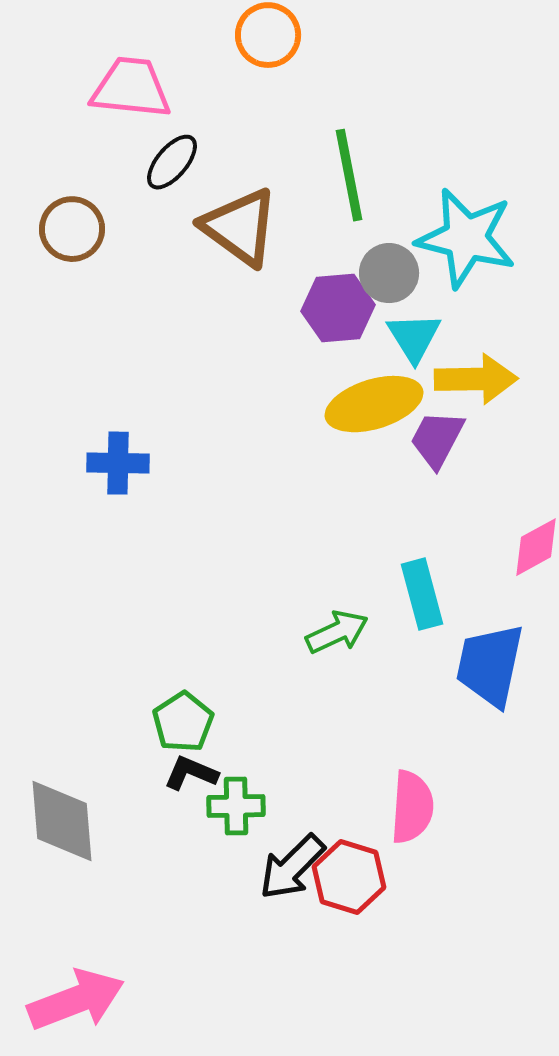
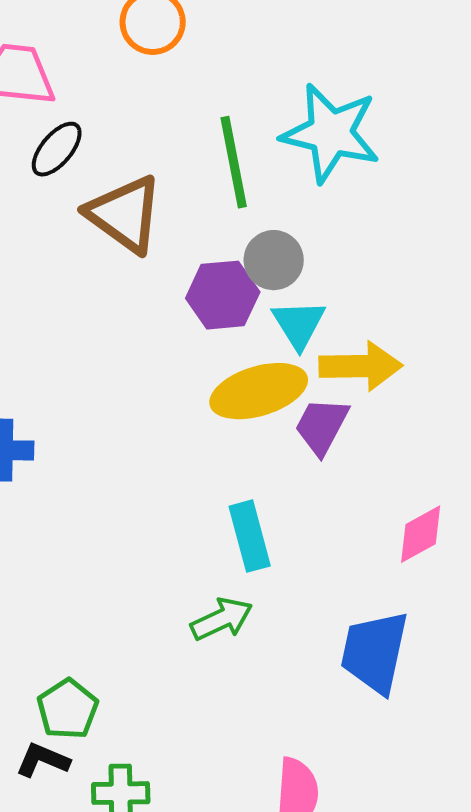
cyan star: (466, 238) -> (331, 133), moved
cyan rectangle: (422, 594) -> (250, 536), moved
black L-shape: (191, 773) -> (43, 760), moved

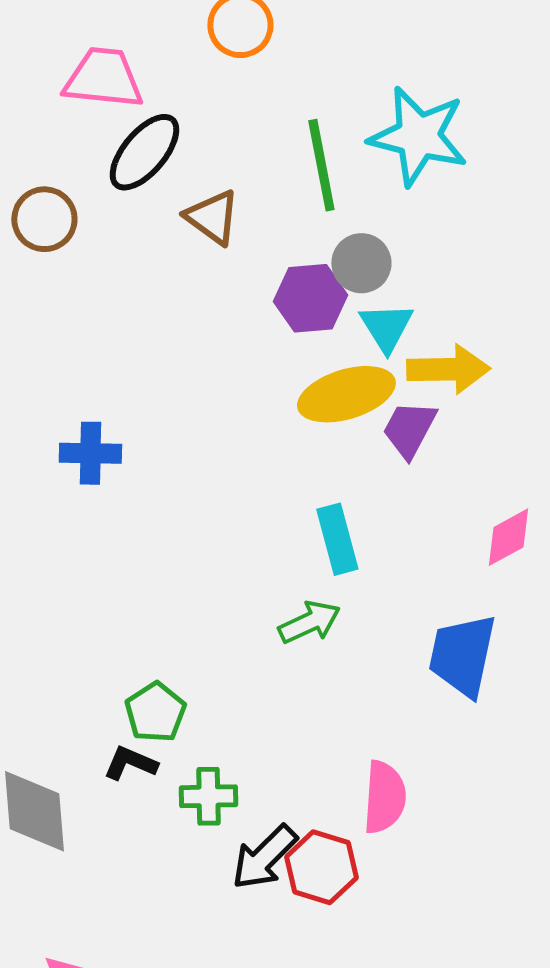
black ellipse: (57, 149) -> (144, 152), size x1.4
brown triangle: (125, 214) -> (212, 217), size x0.7

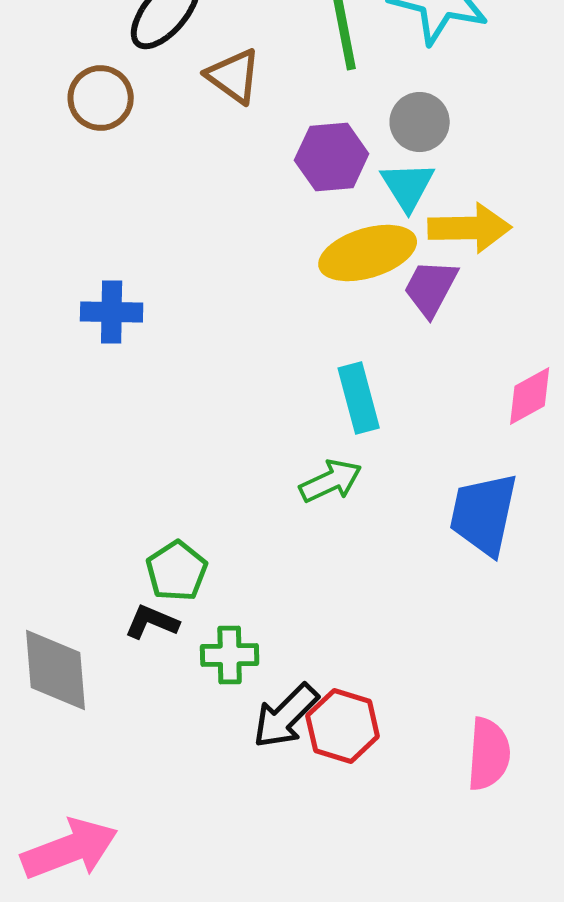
brown circle: (44, 219) -> (101, 98), moved
gray circle: (361, 263) -> (420, 122), moved
pink semicircle: (384, 797) -> (489, 754), moved

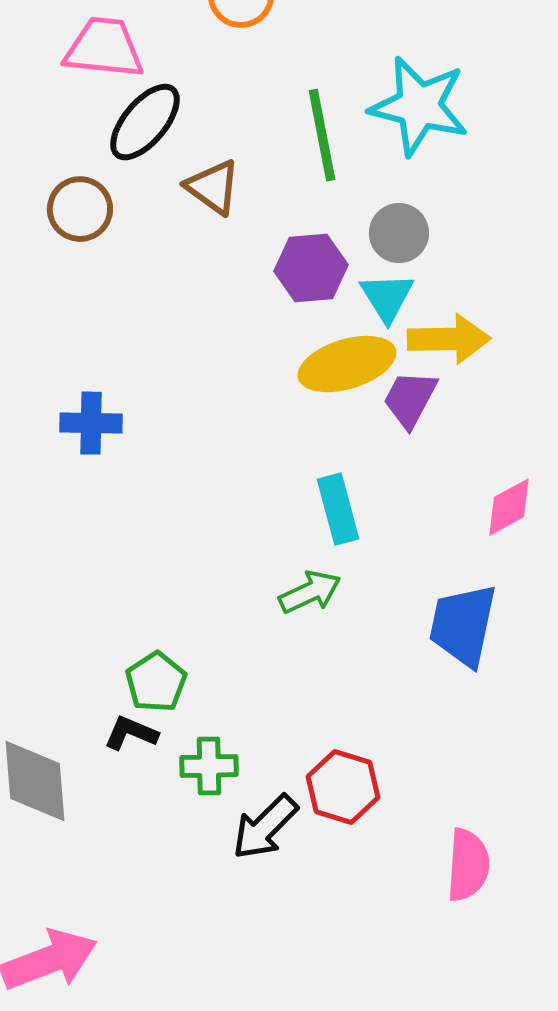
red hexagon: (343, 726) -> (343, 787), moved

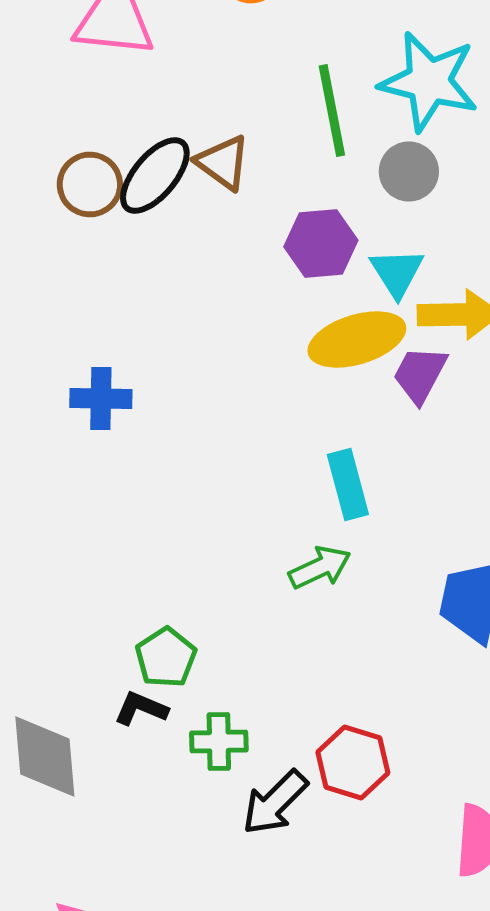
black ellipse: (145, 122) -> (155, 176), moved
gray circle: (399, 233) -> (409, 172), moved

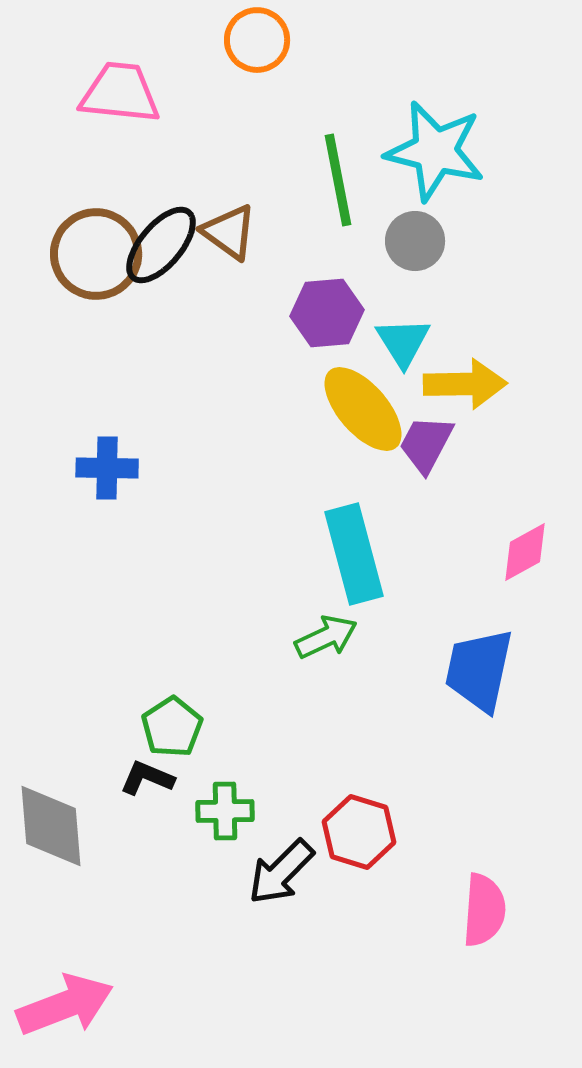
brown circle: (90, 184) -> (96, 254), size x1.4
yellow ellipse: (357, 340) -> (363, 409), turned 66
cyan rectangle: (348, 484) -> (354, 554), size x1.4

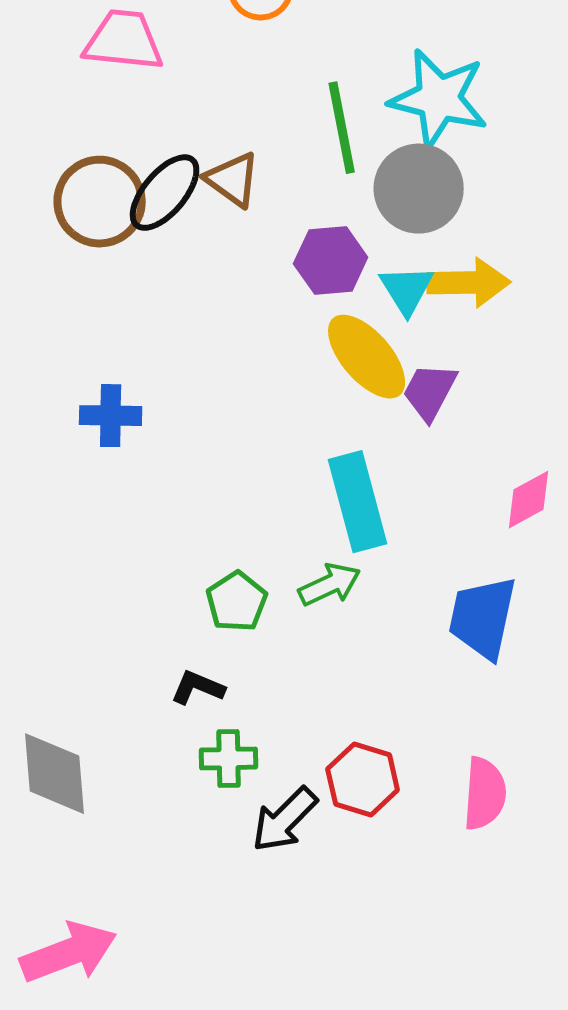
gray circle: (415, 241) -> (419, 189), size x1.5
yellow arrow: (465, 384) -> (469, 283), moved
green pentagon: (172, 727) -> (237, 602), moved
black L-shape: (147, 778) -> (198, 688), moved
pink semicircle: (484, 910) -> (485, 794), moved

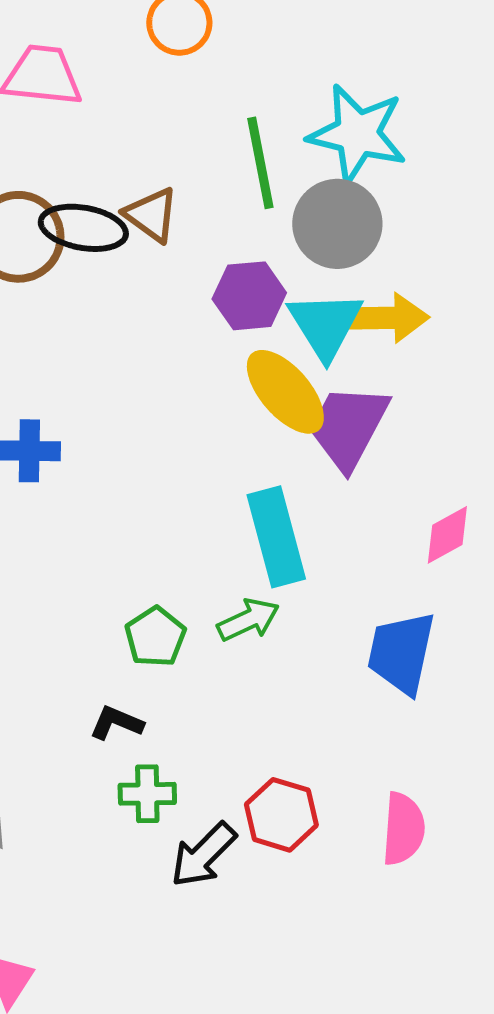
black ellipse: (165, 193) -> (83, 228), turned 60
cyan triangle: (407, 290) -> (325, 325), size x1.4
purple trapezoid: (430, 392) -> (348, 427), size x1.5

